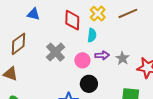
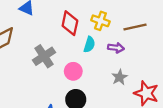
yellow cross: (98, 14) -> (100, 21), turned -35
purple arrow: (102, 55) -> (116, 48), moved

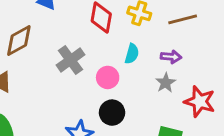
cyan semicircle: (89, 45) -> (132, 54), moved
purple arrow: (116, 48) -> (171, 57), moved

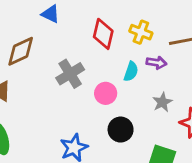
purple arrow: (171, 57) -> (156, 63), moved
black circle: (112, 113) -> (121, 130), moved

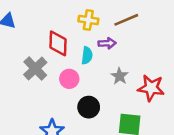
red diamond: (103, 34) -> (58, 43), moved

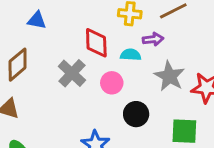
cyan semicircle: (87, 55) -> (131, 55), turned -90
gray star: (119, 76) -> (169, 76), size x1.5

